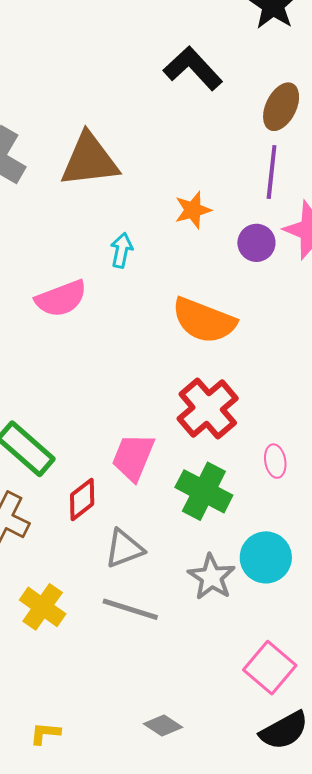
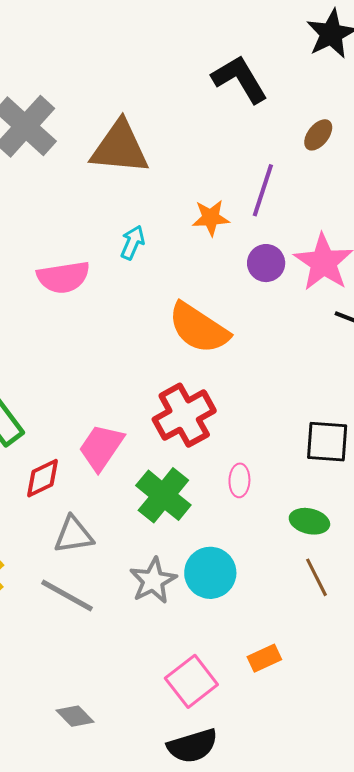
brown ellipse: (281, 107) -> (318, 135), size x0.7
purple line: (272, 172) -> (263, 190), moved

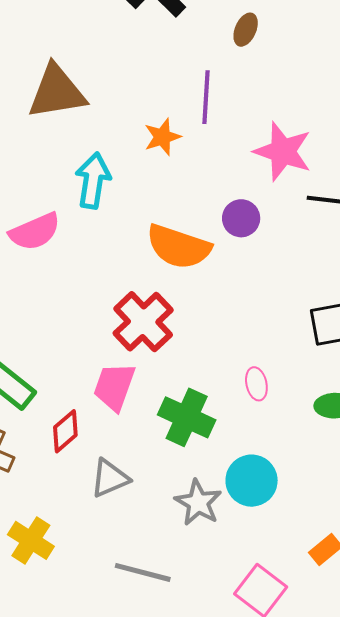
cyan arrow: (133, 242) -> (93, 181), size x1.6
purple circle: (266, 263) -> (241, 218), moved
red cross: (184, 415) -> (143, 322), moved
gray line: (67, 595) -> (143, 572), moved

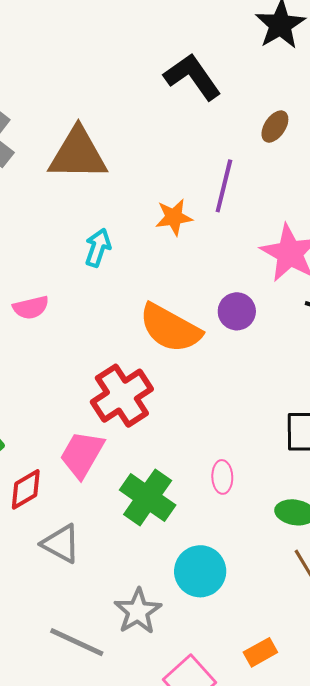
cyan arrow: (93, 181) -> (98, 248), size x0.7
pink semicircle: (35, 232) -> (31, 308), moved, size x0.7
gray triangle: (110, 478) -> (61, 544), turned 42
gray star: (198, 503) -> (138, 611), moved

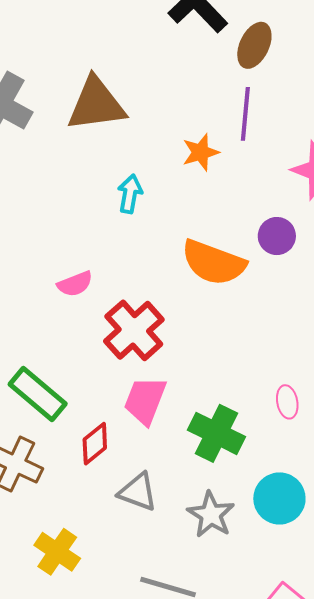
brown ellipse: (275, 127) -> (254, 45), moved, size x1.4
pink semicircle: (31, 308) -> (75, 284), moved
red cross: (122, 396) -> (134, 330), moved
gray star: (138, 611) -> (211, 515), moved

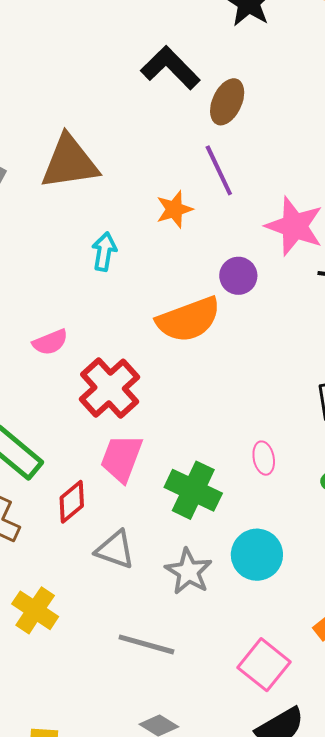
purple line: (245, 114) -> (219, 170), turned -30
purple circle: (277, 236) -> (238, 276), moved
orange semicircle: (213, 263) -> (188, 319), turned -40

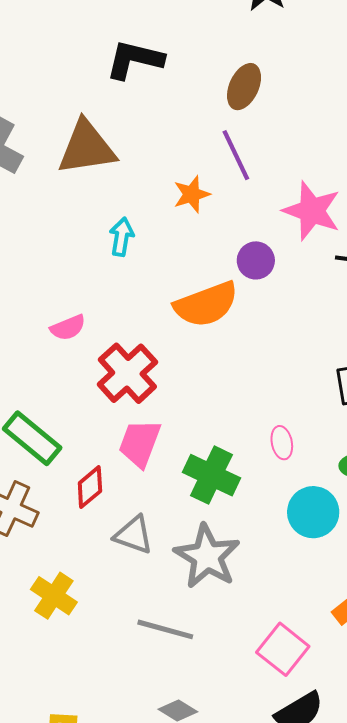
black L-shape: (170, 68) -> (135, 60), moved, turned -32
cyan circle: (257, 555) -> (313, 512), moved
gray star: (189, 571) -> (207, 556), size x1.4

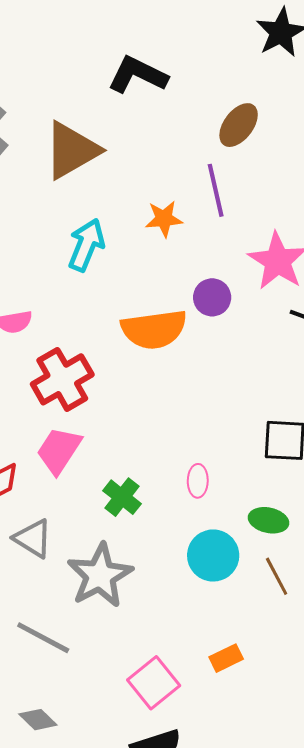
brown triangle: (87, 148) -> (72, 150), turned -34
cyan arrow: (122, 237) -> (86, 245), size x1.4
green cross: (211, 475) -> (122, 497), size x0.7

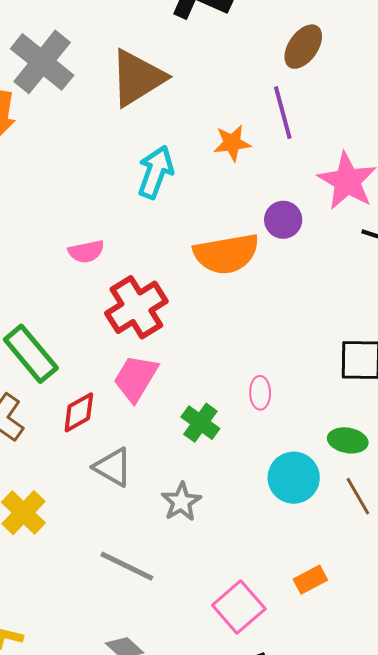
pink ellipse: (198, 481) -> (260, 393), moved
gray star: (100, 576) -> (181, 502), size x0.6

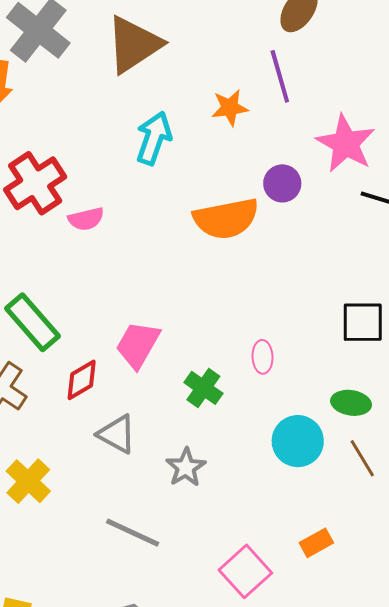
red cross: (136, 307) -> (35, 183), moved

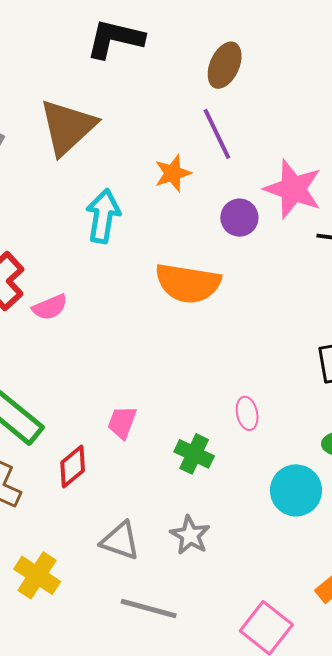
purple circle: (282, 183) -> (239, 218), moved
orange semicircle: (226, 219) -> (188, 283), turned 30
pink trapezoid: (138, 345) -> (122, 422), size x0.7
gray triangle: (117, 434) -> (120, 541), moved

